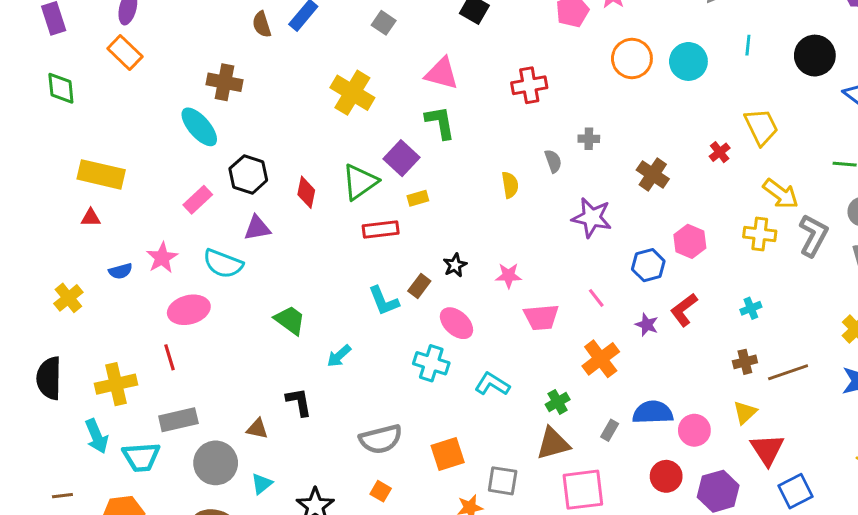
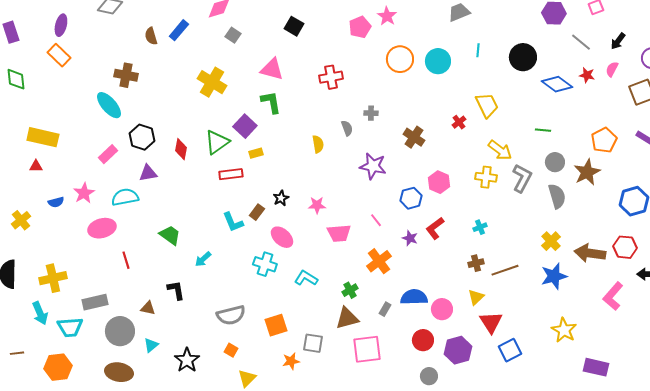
cyan semicircle: (223, 264) -> (125, 197), turned 148
red line: (170, 357) -> (126, 260), moved

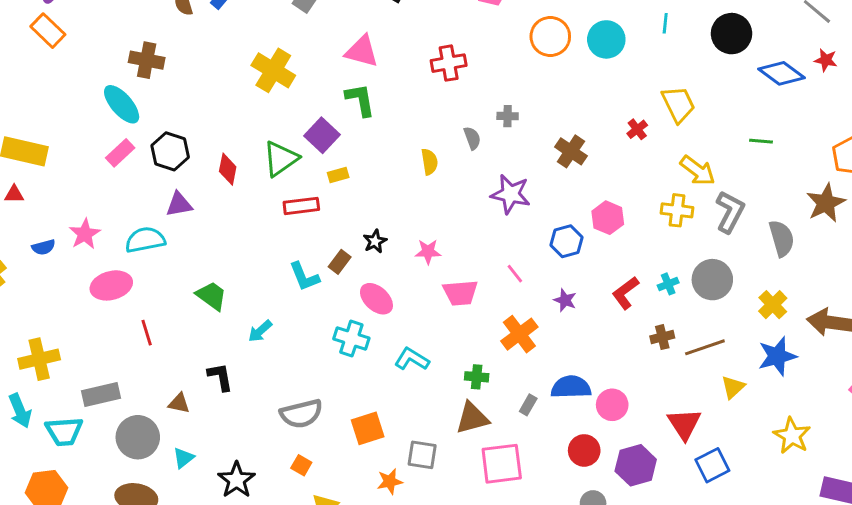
pink rectangle: (108, 154) -> (120, 153), moved
gray circle: (555, 162) -> (712, 280), moved, size x1.4
red L-shape: (435, 228) -> (625, 293), moved
green cross: (350, 290) -> (477, 377), turned 35
yellow triangle: (476, 297) -> (733, 387), moved

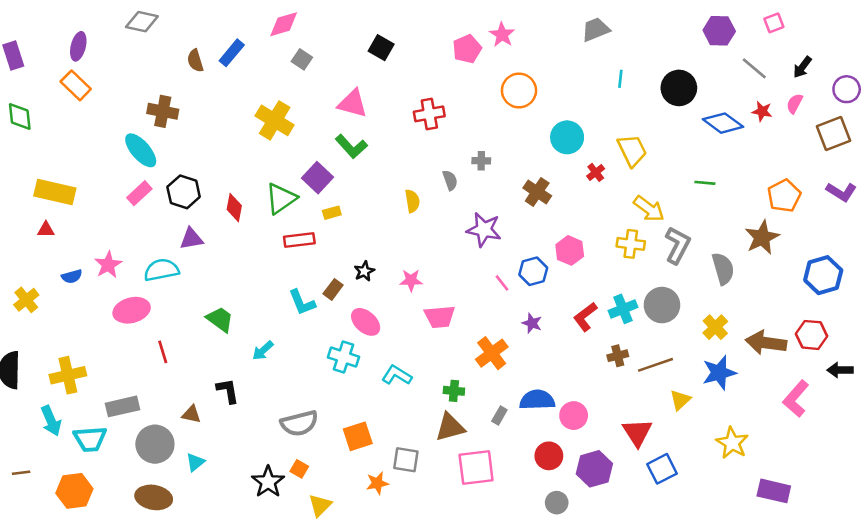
cyan circle: (606, 39) -> (567, 137), moved
green L-shape: (360, 100) -> (351, 146), turned 148
pink line: (515, 274) -> (502, 283), moved
cyan cross: (668, 284) -> (623, 309), size x1.5
black star: (237, 480) -> (268, 482), moved

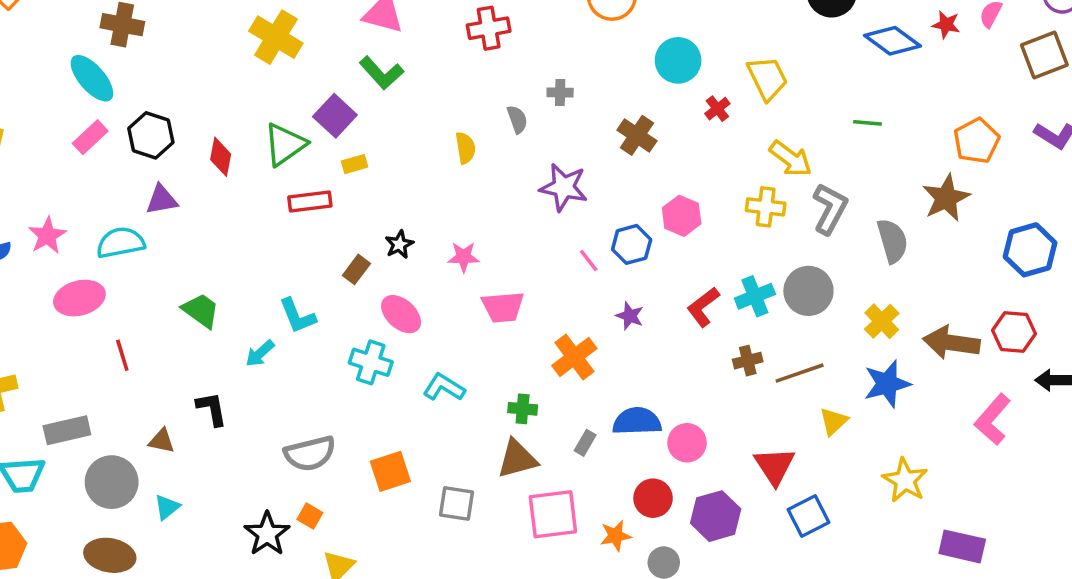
cyan L-shape: (302, 302) -> (297, 316), moved
orange star: (377, 483) -> (615, 536), moved

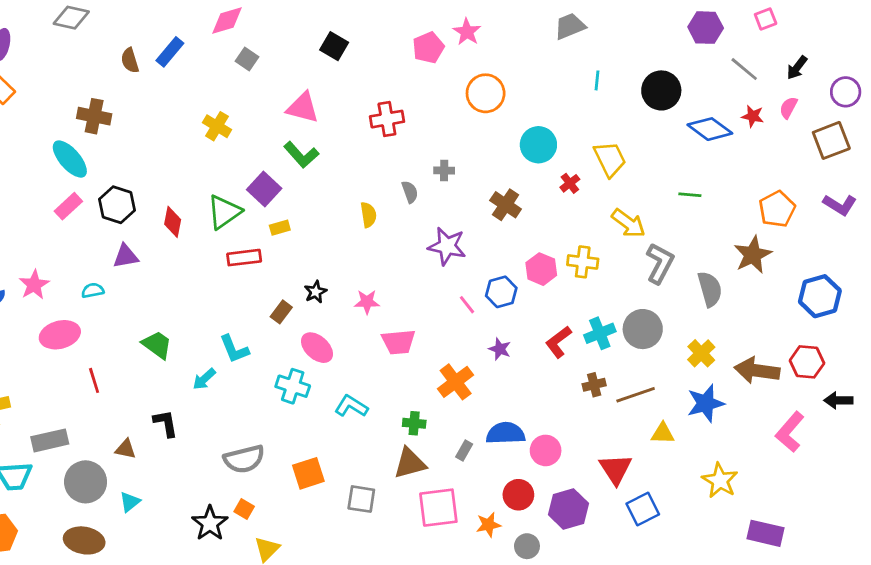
yellow cross: (276, 37) -> (217, 126), size x0.7
yellow cross: (766, 207) -> (583, 262), moved
cyan semicircle: (121, 243) -> (93, 290), size x0.6
yellow triangle: (834, 421) -> (663, 433), turned 45

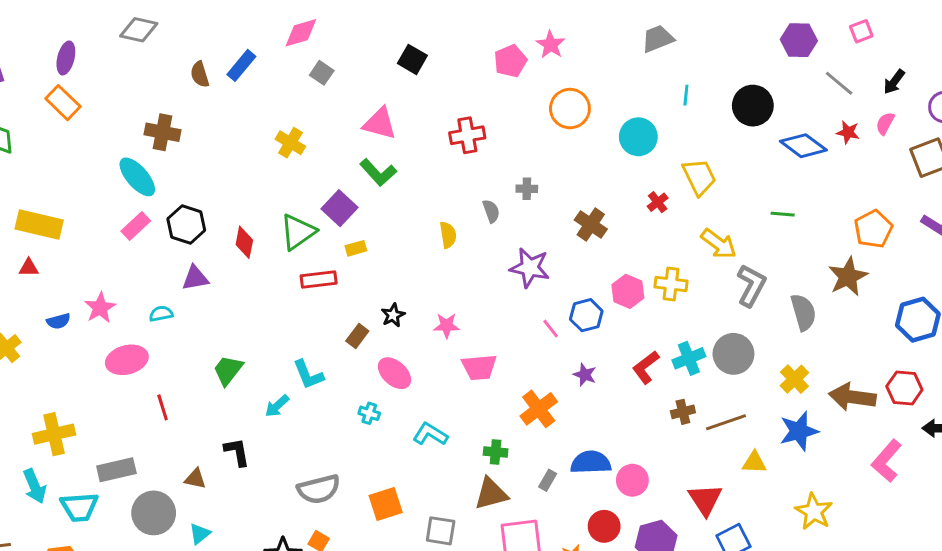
cyan circle: (538, 145) -> (638, 137), moved
green trapezoid: (157, 345) -> (228, 370), turned -88
cyan cross: (293, 386) -> (369, 413), size x0.6

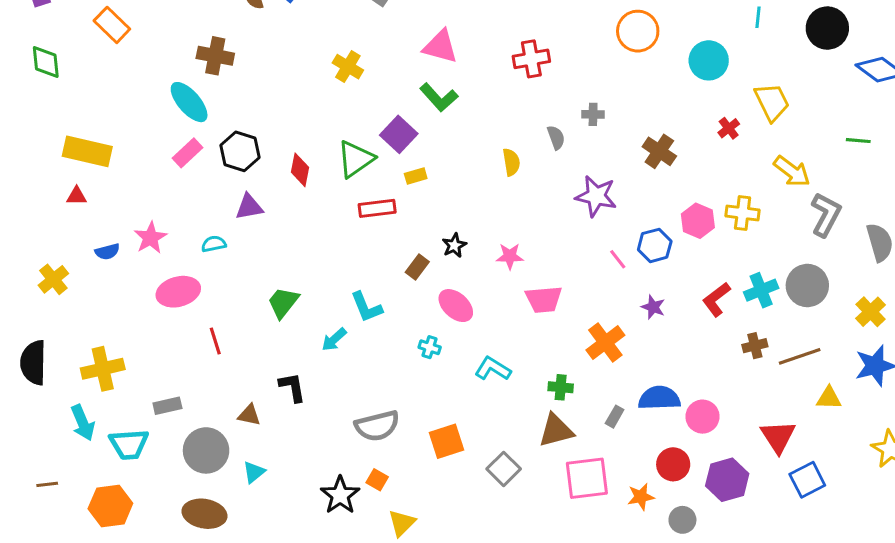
gray rectangle: (116, 470) -> (167, 406), size x0.7
gray square: (441, 531) -> (504, 469), turned 36

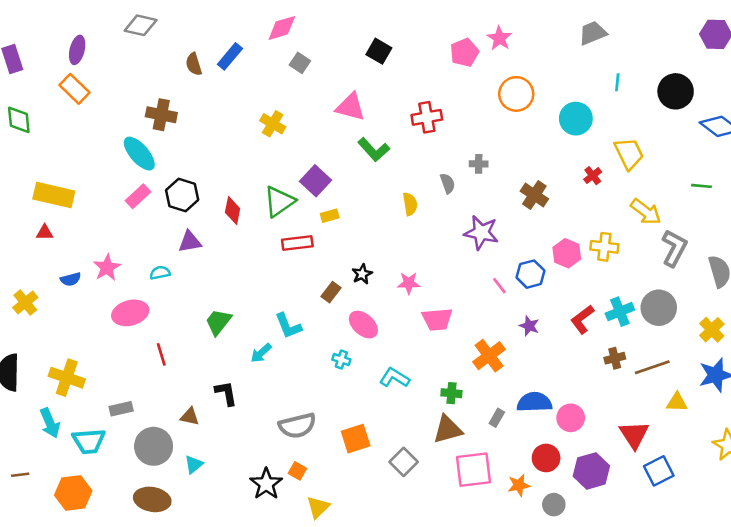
green L-shape: (439, 97) -> (374, 150), moved
yellow cross: (103, 369) -> (67, 378), turned 32

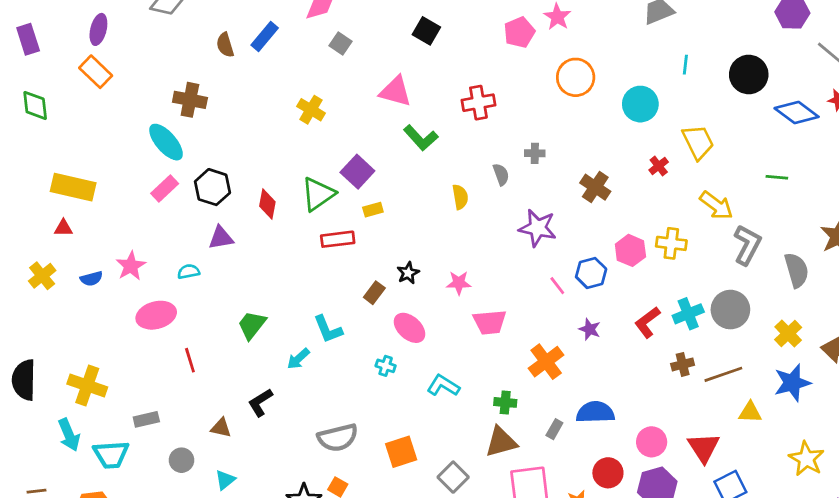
yellow cross: (25, 303) -> (42, 276), moved
black L-shape: (226, 393) -> (260, 402), turned -112
pink circle: (571, 418) -> (652, 442), moved
gray circle: (154, 446) -> (181, 460), size x0.6

